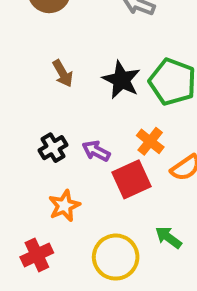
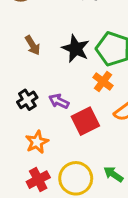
orange cross: (150, 141) -> (103, 82), moved
green arrow: (168, 237) -> (113, 174), moved
red cross: (37, 255) -> (38, 180), moved

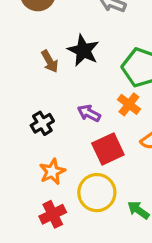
black star: (76, 49) -> (83, 50), moved
purple arrow: (59, 101) -> (89, 113), moved
yellow circle: (76, 178) -> (97, 193), moved

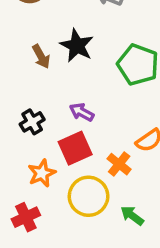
orange cross: (129, 104) -> (119, 164), moved
red square: (108, 149) -> (75, 148), moved
red cross: (53, 214) -> (26, 217), moved

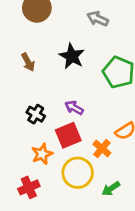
brown arrow: (41, 56) -> (28, 62), moved
black cross: (32, 122) -> (36, 114), turned -30
green arrow: (132, 216) -> (111, 189), turned -72

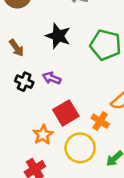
purple arrow: (74, 108) -> (52, 78), moved
black cross: (36, 114) -> (24, 82), moved

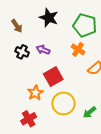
orange cross: (100, 121) -> (78, 49), moved

